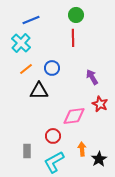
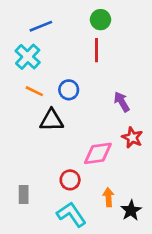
orange line: (26, 69) -> (34, 91), turned 64
gray rectangle: (27, 151) -> (24, 194), moved
cyan L-shape: (54, 162) -> (71, 214), turned 85

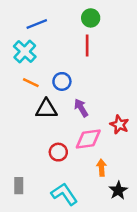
purple arrow: (122, 102) -> (81, 108), moved
red circle: (70, 180) -> (58, 152), moved
gray rectangle: (24, 194) -> (19, 186), moved
orange arrow: (108, 197) -> (101, 168), moved

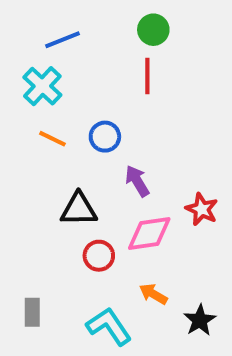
black triangle: (46, 109) -> (79, 209), moved
orange arrow: (101, 168) -> (153, 294), moved, turned -56

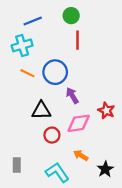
green circle: (153, 30) -> (71, 16), moved
cyan cross: (42, 86) -> (22, 45), turned 30
blue circle: (105, 137) -> (55, 72), size x1.5

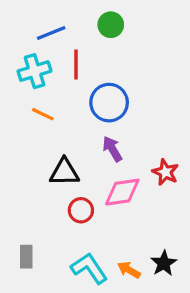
red line: (78, 40) -> (76, 64), moved
blue circle: (55, 72) -> (109, 103), moved
orange arrow: (81, 155) -> (129, 270), moved

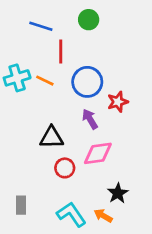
blue line: (51, 33) -> (41, 26), turned 40
cyan cross: (35, 71) -> (17, 78), moved
orange line: (43, 114) -> (45, 81), moved
red star: (165, 172) -> (118, 102), moved, turned 30
black star: (164, 263) -> (118, 193), moved

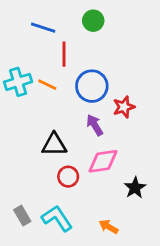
black star: (118, 193) -> (135, 188), moved
gray rectangle: (21, 205) -> (22, 216), turned -30
cyan L-shape: (71, 214) -> (57, 218), moved

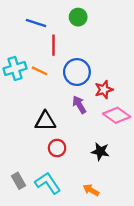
pink diamond: (103, 161) -> (117, 115), moved, turned 44
black star: (135, 188) -> (100, 151), moved, turned -30

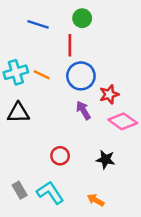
red line: (54, 45) -> (70, 45), moved
black triangle: (45, 121) -> (18, 113), moved

